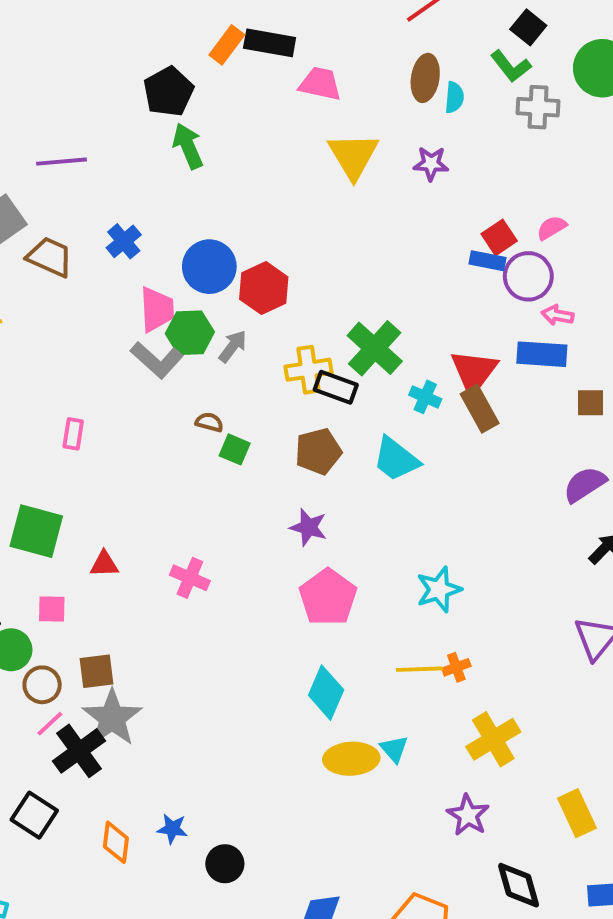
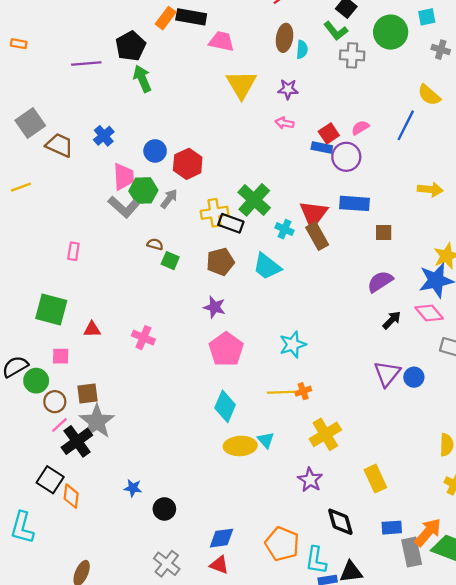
purple line: (61, 162) -> (86, 64), moved
blue circle: (209, 267) -> (155, 151), size x0.7
pink arrow: (557, 315) -> (284, 123), moved
orange diamond: (116, 842) -> (71, 496), moved

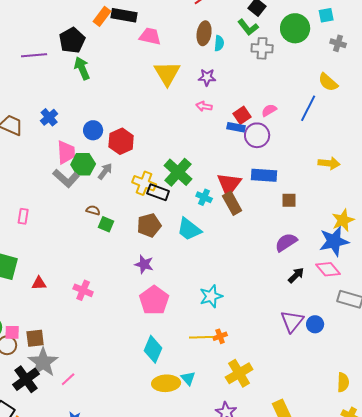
yellow cross: (215, 213) -> (144, 183), turned 30
pink square: (61, 356) -> (12, 332), moved
pink line: (59, 425) -> (68, 379), moved

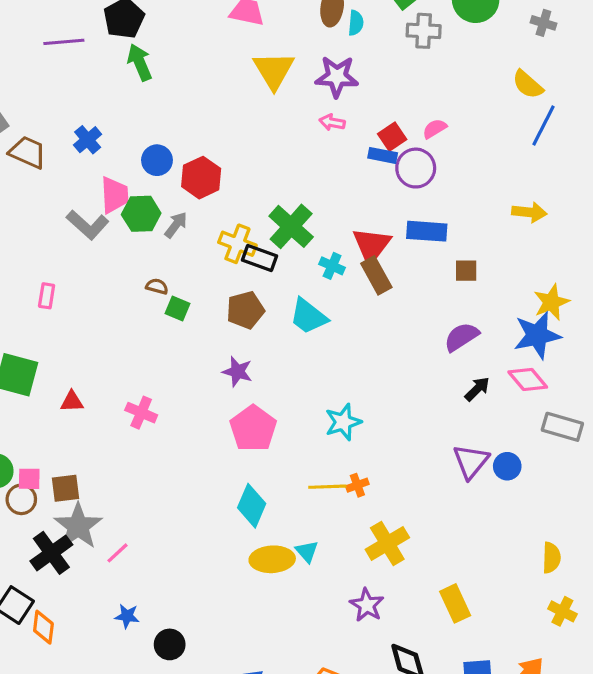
purple star: (207, 77) -> (337, 77), size x1.5
blue line: (308, 108) -> (543, 125), moved
gray L-shape: (66, 178) -> (88, 225), moved

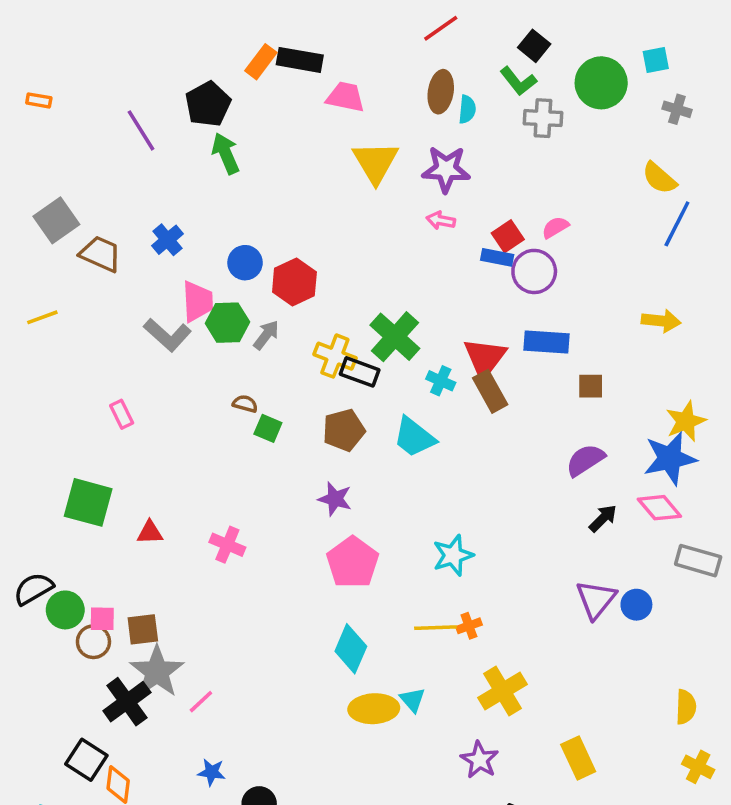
purple line: (64, 42) -> (141, 130), turned 63
pink rectangle: (47, 296) -> (122, 414), turned -35

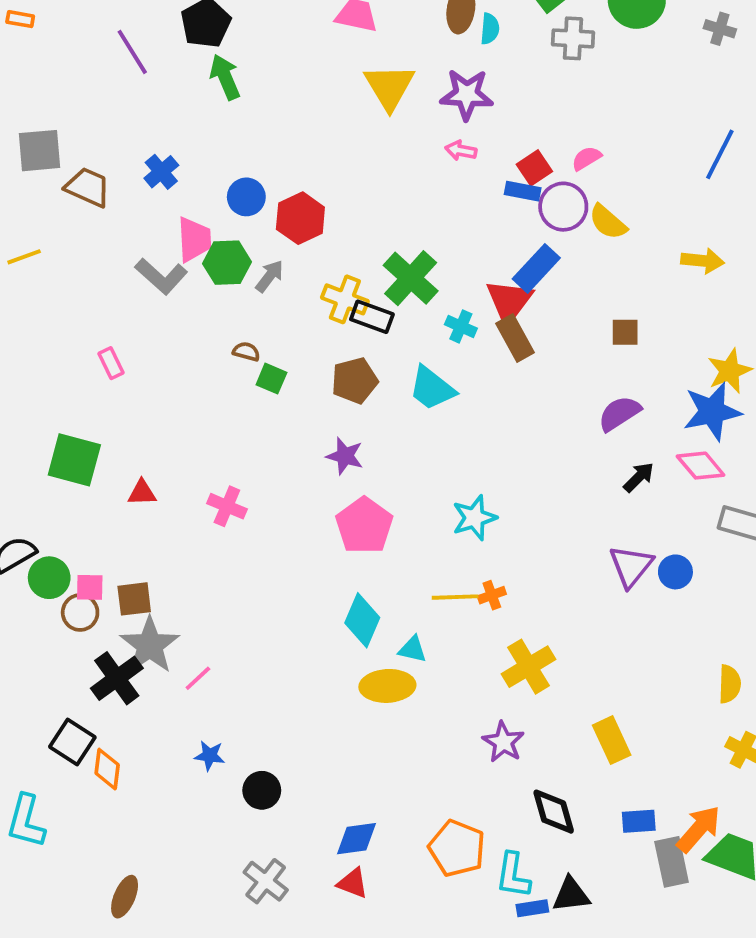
yellow semicircle: (659, 178) -> (608, 222), moved
gray square: (56, 220) -> (39, 151), turned 30
blue rectangle: (546, 342) -> (536, 268), moved, turned -51
cyan triangle: (413, 700) -> (413, 649), moved, turned -36

